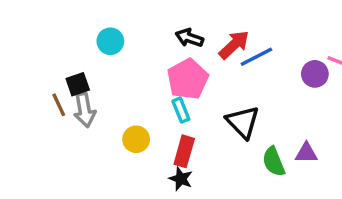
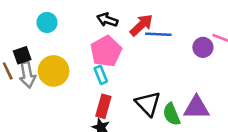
blue line: (256, 57) -> (158, 34), turned 30
black triangle: (243, 122) -> (148, 104), moved
yellow circle: (136, 139) -> (54, 71), moved, size x1.5
purple triangle: (306, 153) -> (196, 108), size x1.5

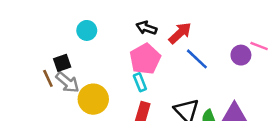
blue line: (158, 34) -> (197, 59), moved, turned 40
yellow circle: (54, 71) -> (93, 99), moved
gray arrow: (27, 75) -> (67, 82), turned -40

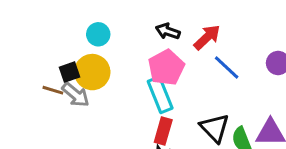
brown line: (48, 78) -> (53, 90), turned -48
cyan rectangle: (140, 82) -> (160, 95), size x1.6
yellow circle: (93, 99) -> (92, 72), moved

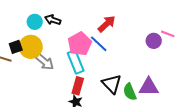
black arrow: (168, 31) -> (53, 20), moved
blue line: (227, 68) -> (99, 44), moved
gray arrow: (76, 95) -> (45, 62), moved

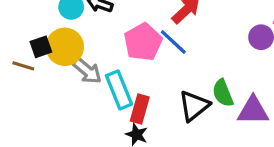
cyan rectangle: (76, 62) -> (119, 90), moved
black triangle: (112, 84) -> (194, 106), turned 35
green semicircle: (130, 92) -> (223, 93), moved

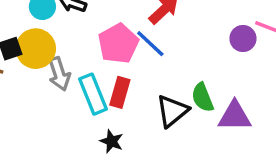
gray arrow: (87, 71) -> (59, 74), turned 32
red rectangle: (140, 109) -> (120, 92), moved

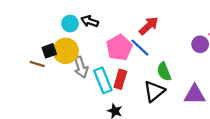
green semicircle: (203, 97) -> (164, 72), moved

